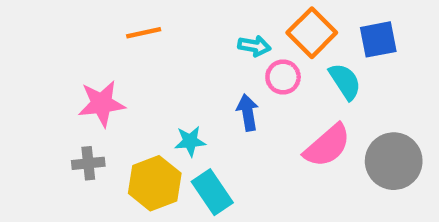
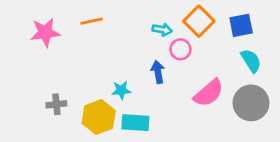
cyan semicircle: (345, 81) -> (251, 61), moved
pink star: (102, 104) -> (45, 32), moved
cyan rectangle: (212, 192) -> (135, 123), turned -52

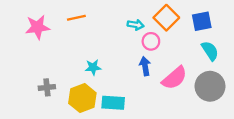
blue arrow: (158, 72) -> (145, 66), moved
cyan star: (121, 90) -> (93, 67), moved

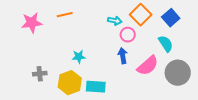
blue square: (202, 21) -> (171, 18), turned -30
cyan semicircle: (210, 51) -> (166, 44), moved

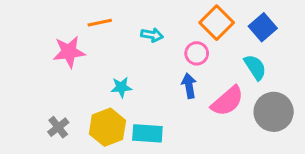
cyan arrow: (115, 21) -> (152, 35), moved
pink star: (32, 23) -> (69, 52), moved
gray cross: (40, 74) -> (58, 127), moved, turned -32

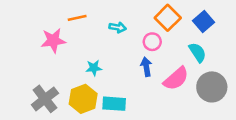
gray cross: (58, 127) -> (45, 99), size x1.6

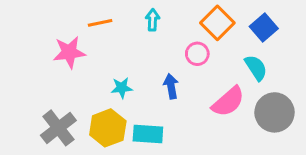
cyan arrow: (118, 27) -> (153, 20), moved, turned -98
blue arrow: (146, 67) -> (171, 86), moved

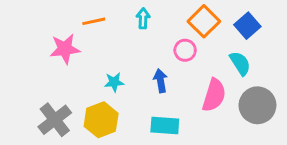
pink semicircle: (228, 102) -> (214, 95), turned -32
cyan rectangle: (148, 134) -> (165, 126), moved

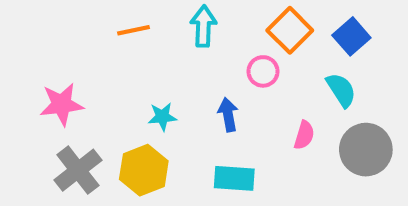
cyan arrow: (143, 18) -> (203, 26), size x1.4
pink star: (65, 49) -> (62, 104), moved
pink semicircle: (214, 95) -> (304, 135), size x0.6

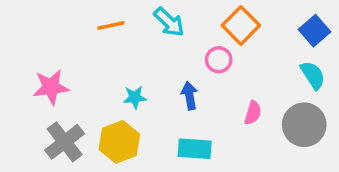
cyan arrow: (203, 26) -> (169, 22), turned 132
blue square: (351, 36) -> (314, 31), moved
cyan semicircle: (341, 90) -> (313, 75), moved

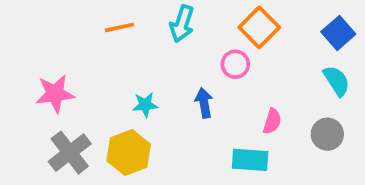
cyan arrow: (169, 22) -> (182, 24), turned 64
gray circle: (304, 125) -> (327, 134), size x0.7
cyan rectangle: (195, 149) -> (250, 160), moved

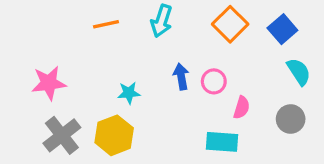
blue square: (338, 33) -> (282, 29), moved
pink circle: (235, 64) -> (214, 81), moved
blue arrow: (204, 103) -> (181, 77), moved

